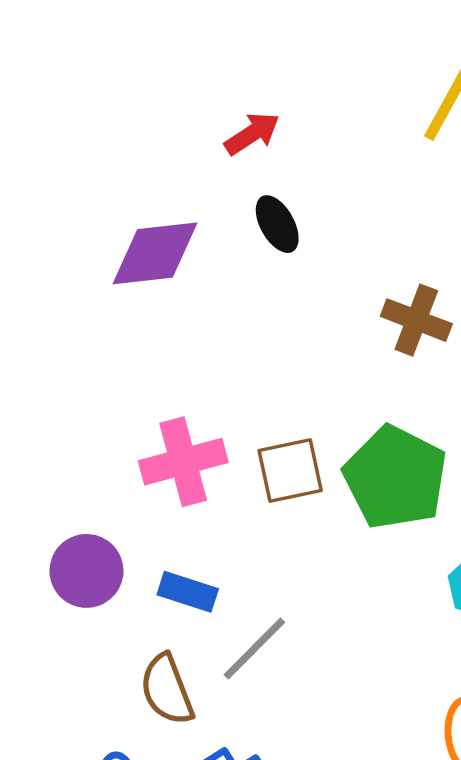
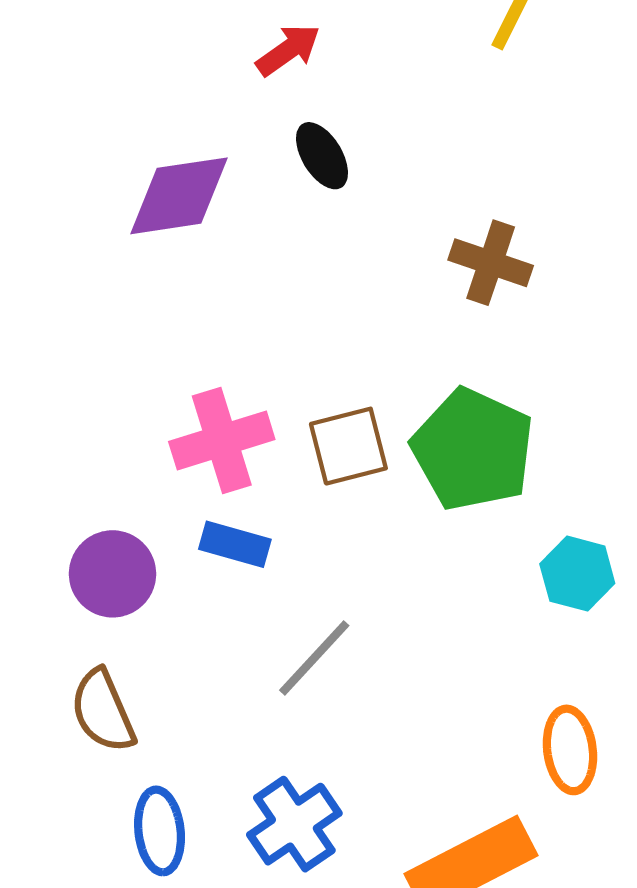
blue rectangle: (188, 592) -> (235, 544), moved
brown semicircle: (167, 690) -> (103, 711), moved

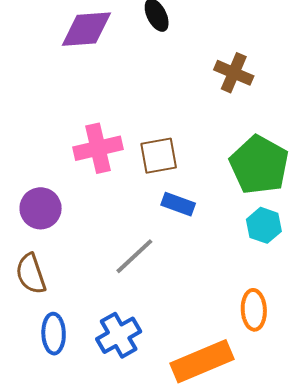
green pentagon: (473, 450) -> (259, 165), moved
blue rectangle: (235, 544) -> (178, 204), moved

